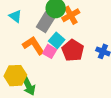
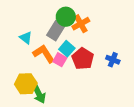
cyan triangle: (15, 16) -> (26, 38), moved

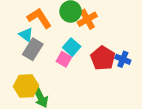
gray rectangle: (56, 31) -> (33, 49), moved
orange L-shape: (44, 54) -> (39, 18), moved
red pentagon: (83, 59) -> (103, 58), moved

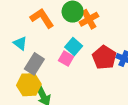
cyan triangle: (26, 35) -> (20, 43), moved
gray rectangle: (33, 49) -> (34, 64), moved

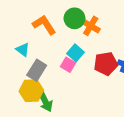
orange cross: (89, 19) -> (91, 26), turned -30
red pentagon: (104, 57) -> (106, 64), turned 30

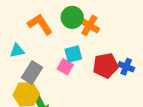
cyan triangle: (23, 50) -> (17, 51), turned -48
cyan square: (76, 53) -> (73, 54), turned 35

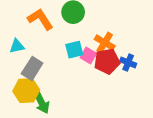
orange cross: (89, 25) -> (105, 43), moved
pink square: (65, 67) -> (88, 56), moved

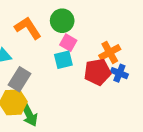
orange cross: (105, 43) -> (110, 52), moved, turned 30
pink square: (88, 56) -> (68, 43), moved

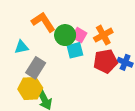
green circle: (62, 21) -> (65, 35), moved
orange cross: (110, 52) -> (103, 35), moved

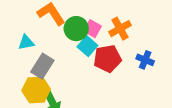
cyan square: (75, 50) -> (87, 46), turned -35
red pentagon: (105, 61) -> (108, 59), moved

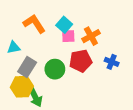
green circle: (76, 29) -> (55, 69), moved
pink square: (92, 29) -> (68, 36), turned -32
cyan square: (87, 46) -> (64, 25), moved

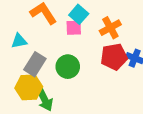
pink square: (68, 36) -> (74, 28), moved
red pentagon: (81, 61) -> (114, 57), moved

